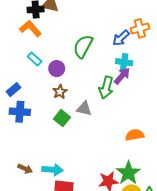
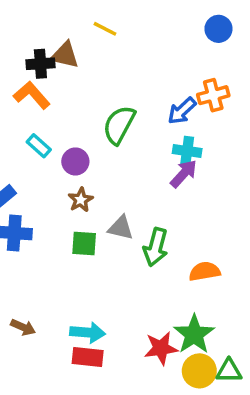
green arrow: (106, 87) -> (156, 247), moved
green square: (62, 118) -> (84, 244), turned -35
cyan arrow: (52, 170) -> (88, 333), moved

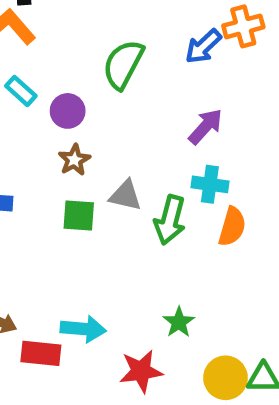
cyan cross: (187, 151) -> (210, 184), moved
orange semicircle: (205, 271) -> (232, 227), moved, turned 116
green star: (194, 334) -> (179, 322), moved, size x0.6
red star: (161, 348) -> (141, 371), moved
red rectangle: (88, 357) -> (41, 353), moved

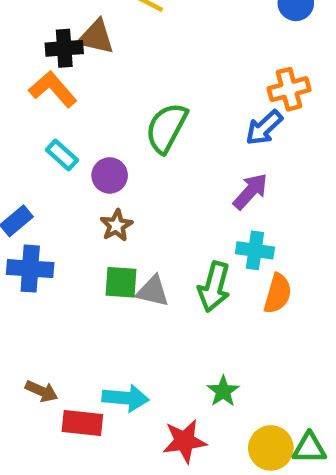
blue arrow: (203, 46) -> (264, 128), moved
gray triangle: (125, 195) -> (153, 291), moved

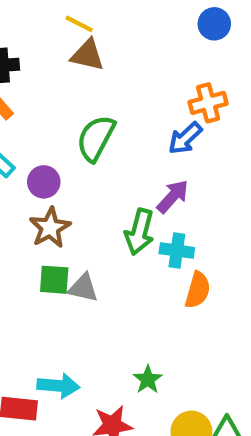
brown triangle: (96, 37) -> (87, 55), moved
brown star: (116, 225) -> (50, 228), size x1.4
green arrow: (214, 287) -> (139, 232), moved

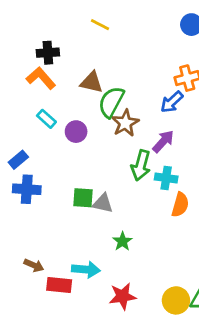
brown triangle: (87, 55) -> (92, 82), moved
brown star: (50, 228) -> (125, 123), moved
green star: (148, 379) -> (122, 241), moved

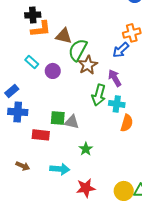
orange L-shape: (41, 78) -> (41, 29), moved, turned 125
purple arrow: (163, 141) -> (115, 78), turned -72
red rectangle: (59, 285) -> (41, 135), moved

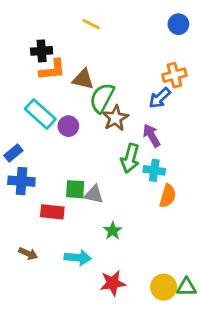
cyan rectangle: (32, 62) -> (40, 114), size x1.6

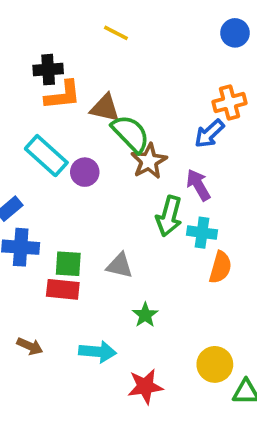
green semicircle: (102, 98) -> (131, 134), turned 108
green square: (75, 189) -> (68, 264), moved
yellow circle: (164, 287) -> (215, 364), moved

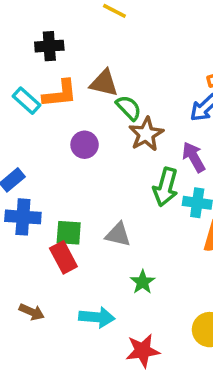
orange L-shape: (63, 95) -> (60, 94), moved
green semicircle: (131, 134) -> (129, 108), size x0.7
cyan rectangle: (46, 156) -> (26, 101), moved, size x0.7
red rectangle: (63, 289) -> (63, 257), turned 56

